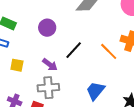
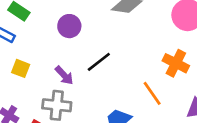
orange line: (109, 51) -> (152, 93), moved

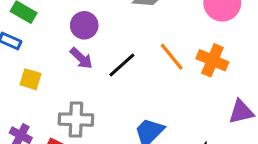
purple arrow: (64, 75) -> (81, 58), moved
orange line: (152, 93) -> (172, 57), moved

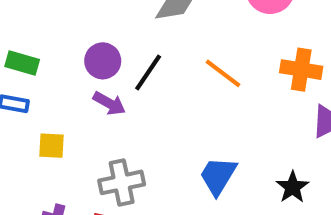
orange cross: (212, 60) -> (301, 70), moved
black line: (122, 65) -> (148, 73), moved

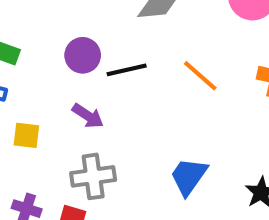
black line: (148, 73) -> (127, 70), turned 39
purple arrow: (109, 103) -> (88, 116), moved

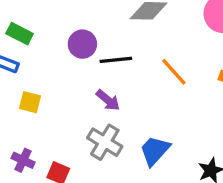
purple arrow: (88, 116) -> (108, 100), moved
gray cross: (93, 176) -> (105, 142), moved, turned 32

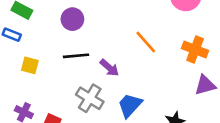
black line: (116, 60) -> (76, 56), moved
purple arrow: (108, 100) -> (109, 68), moved

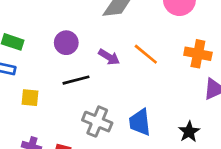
purple arrow: (109, 68) -> (109, 57), moved
blue trapezoid: (130, 105) -> (140, 122), turned -40

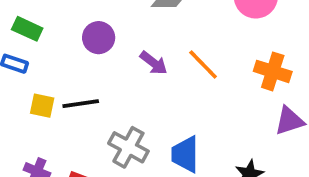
black line: (76, 80) -> (81, 104), moved

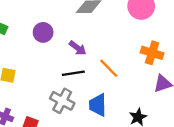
orange line: (203, 65) -> (109, 68), moved
black line: (81, 104) -> (73, 73), moved

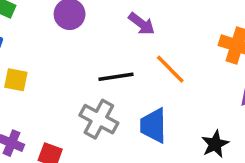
purple arrow: (78, 48) -> (142, 24), moved

